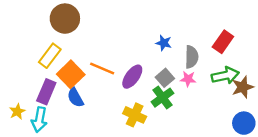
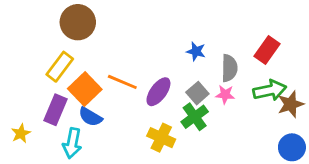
blue semicircle: (75, 98) -> (90, 117), turned -30
cyan arrow: (39, 120) -> (72, 143), moved

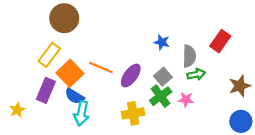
green arrow: (270, 90) -> (196, 74), moved, size x0.7
pink star: (225, 95) -> (186, 100), moved
yellow cross: (161, 138) -> (133, 113), turned -35
cyan arrow: (72, 143) -> (81, 113), moved

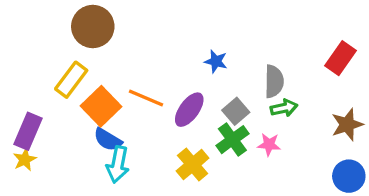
red rectangle: (220, 41) -> (341, 58), moved
blue star: (162, 42) -> (216, 61), moved
purple rectangle: (46, 90) -> (28, 131), moved
yellow cross: (133, 113) -> (193, 164), turned -30

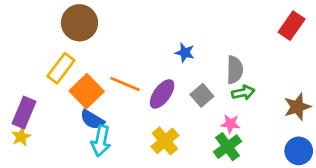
red rectangle: (341, 58) -> (292, 26), moved
green cross: (232, 140) -> (228, 147), moved

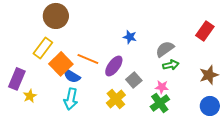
red rectangle: (292, 26) -> (205, 31), moved
gray semicircle: (235, 70) -> (165, 49), turned -126
gray square: (202, 95) -> (134, 80), moved
blue semicircle: (92, 120) -> (72, 76), moved
yellow star: (21, 137) -> (30, 96), moved

